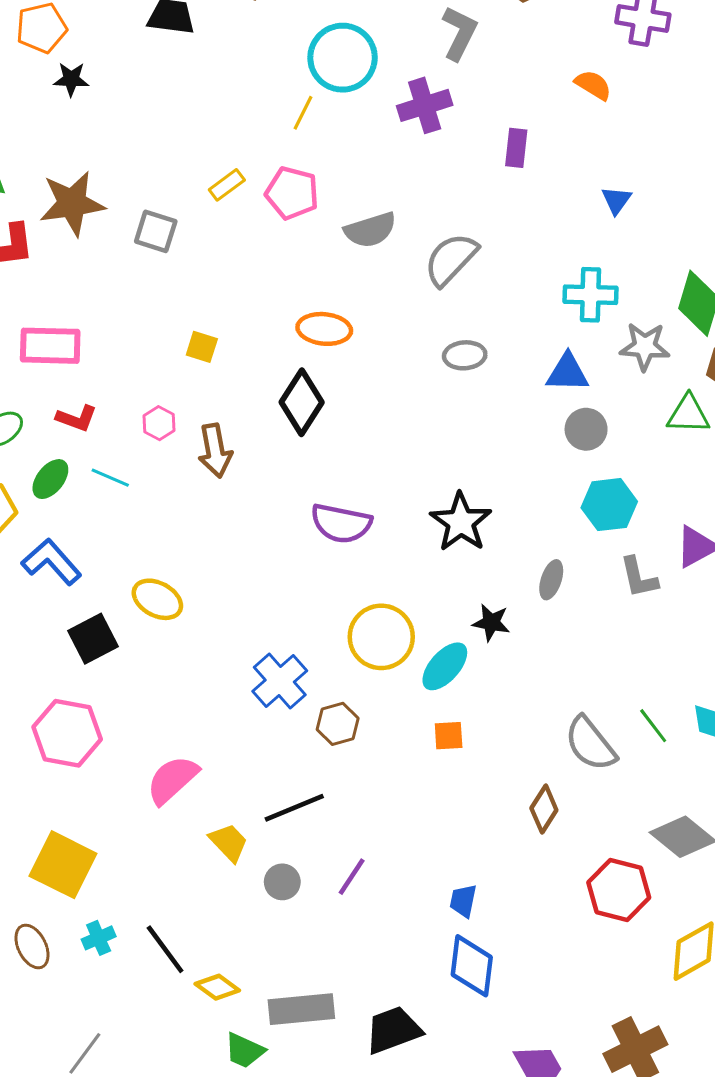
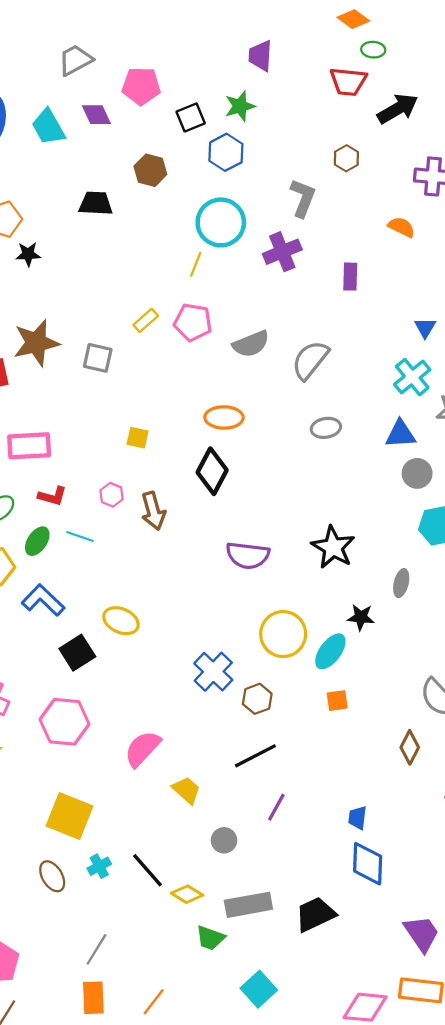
blue triangle: (616, 200) -> (425, 328), moved
cyan cross: (591, 295) -> (412, 377), turned -36
black line: (294, 808) -> (255, 756), moved
gray circle: (282, 882) -> (224, 840), moved

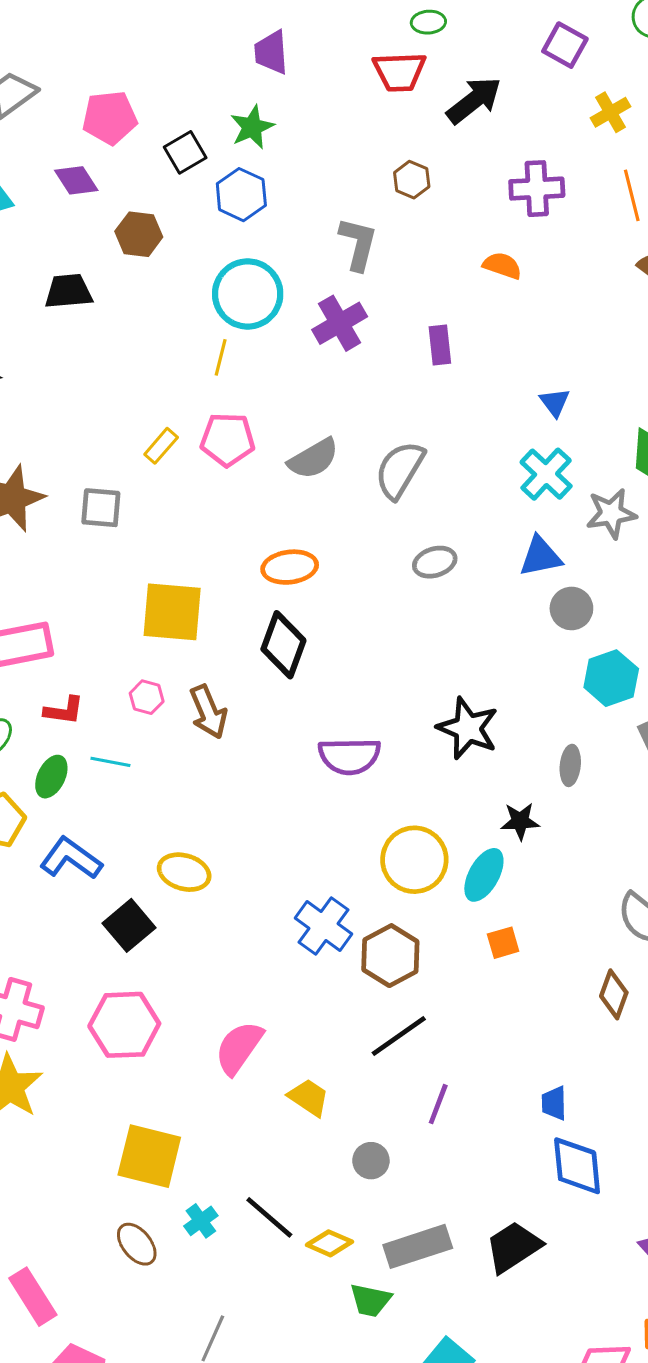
purple diamond: (96, 115) -> (76, 180), moved
yellow square: (138, 438) -> (172, 612), size x2.0
brown hexagon: (257, 699) -> (390, 956), size x1.4

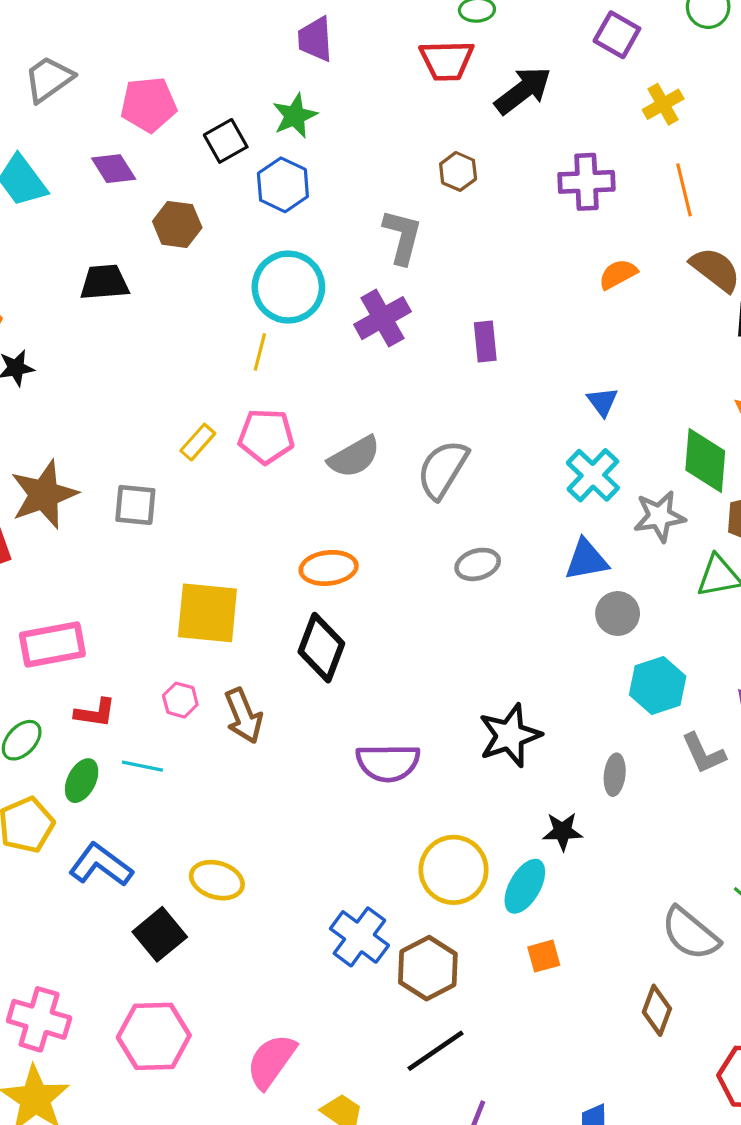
orange semicircle: (502, 266) -> (618, 274), moved, turned -48
black star: (468, 728) -> (510, 735), turned 30

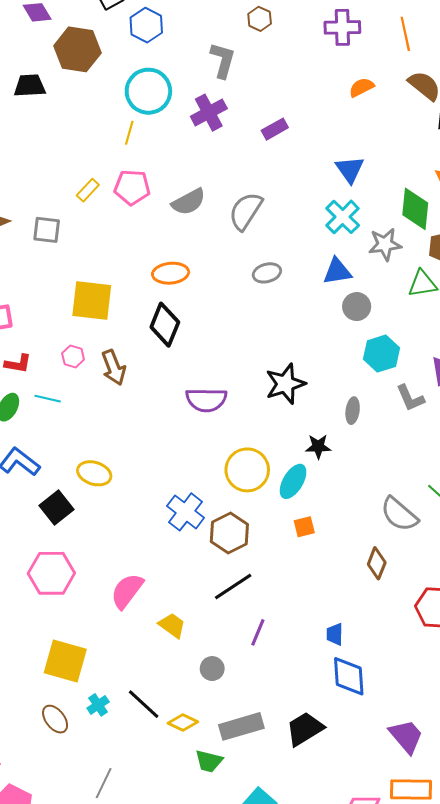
brown hexagon: (177, 224) -> (77, 49), size x1.5
purple rectangle: (485, 342) -> (275, 129), turned 65
blue triangle: (603, 402) -> (350, 169), size x1.4

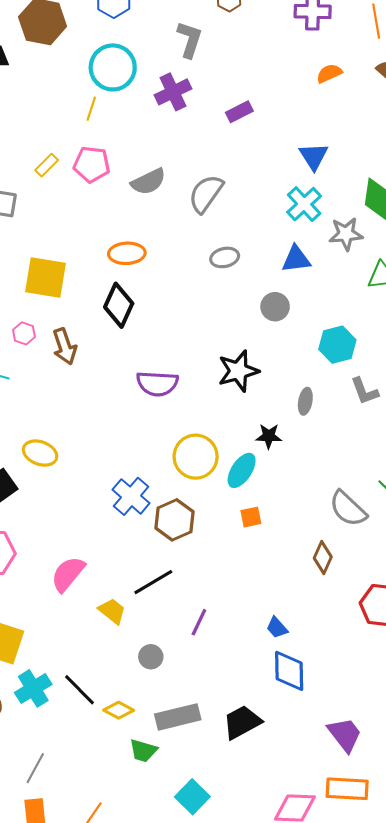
gray circle: (357, 307) -> (275, 307), moved
black line: (233, 586) -> (153, 582), moved
blue trapezoid: (335, 634) -> (277, 628), turned -45
cyan cross: (98, 705) -> (33, 688), size x1.6

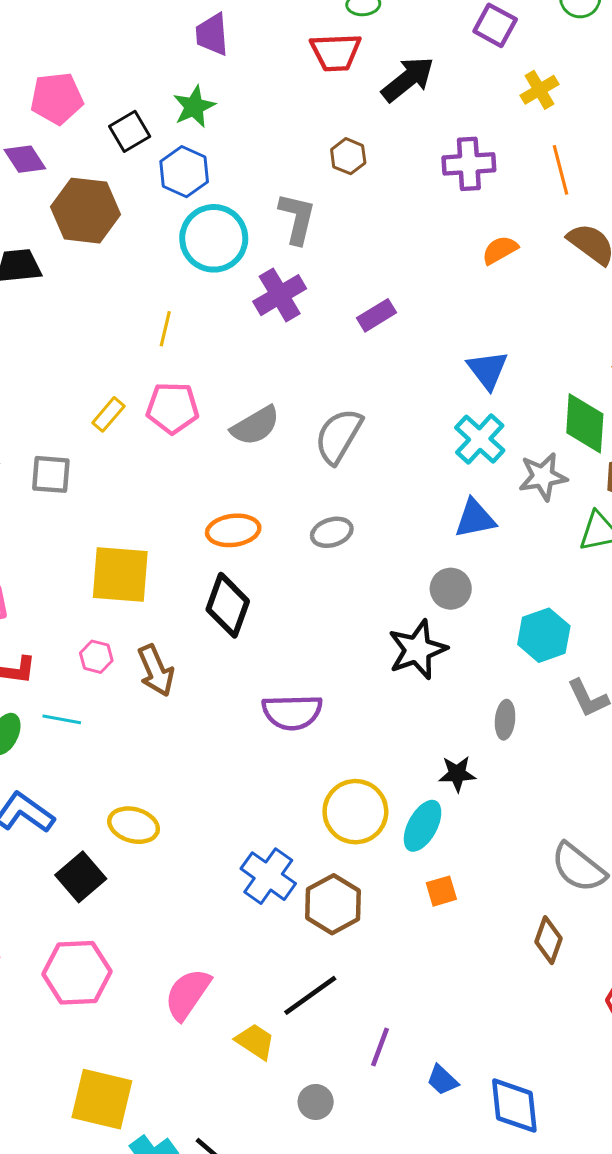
cyan circle: (113, 67) -> (214, 238), moved
gray ellipse: (225, 257) -> (332, 532), moved
black star: (238, 371) -> (417, 650), moved
blue trapezoid: (277, 628) -> (442, 1080), moved

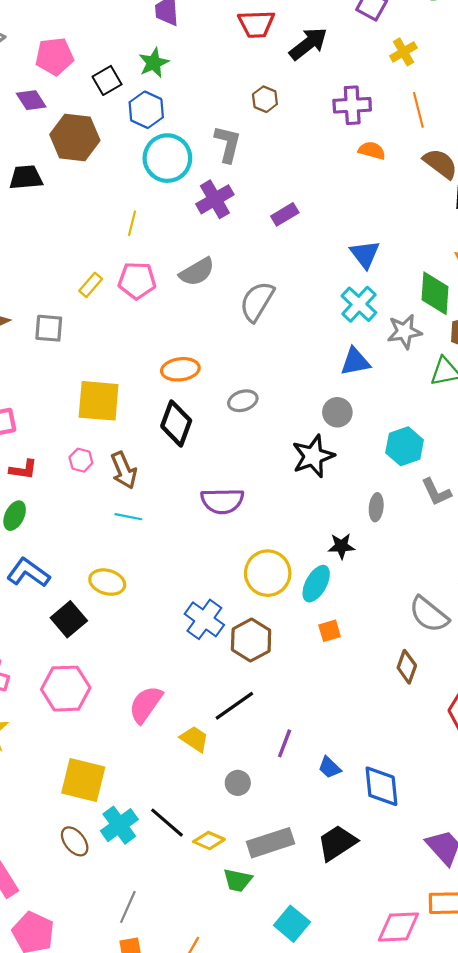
orange semicircle: (500, 250) -> (372, 150), moved, turned 44
gray semicircle: (255, 426) -> (197, 272), moved
gray ellipse: (332, 532) -> (243, 401), moved
cyan line: (62, 719) -> (128, 517), moved

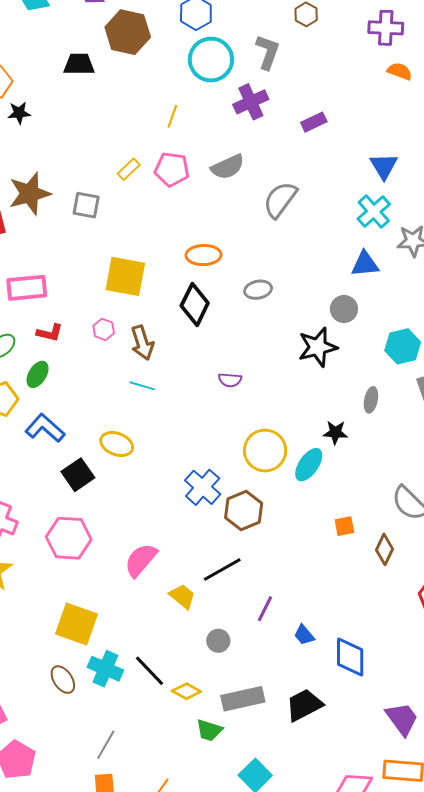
purple semicircle: (222, 501) -> (230, 380), size x0.6
orange square: (330, 631) -> (344, 526), moved
cyan cross: (119, 825) -> (105, 669), turned -36

